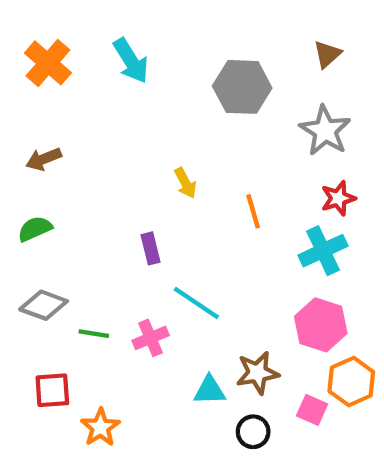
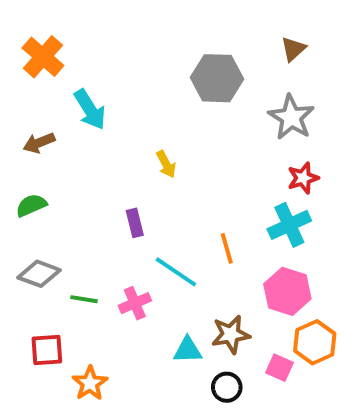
cyan arrow: (131, 61) -> (90, 110), moved
orange line: (253, 211) -> (227, 248), moved

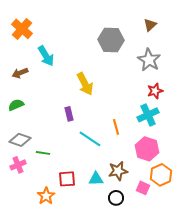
yellow arrow: (166, 164) -> (85, 84), size x1.6
pink cross: (135, 303) -> (18, 165), moved
red square: (47, 350) -> (67, 179), moved

